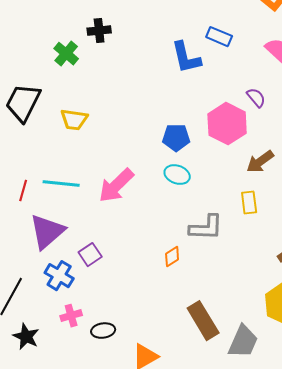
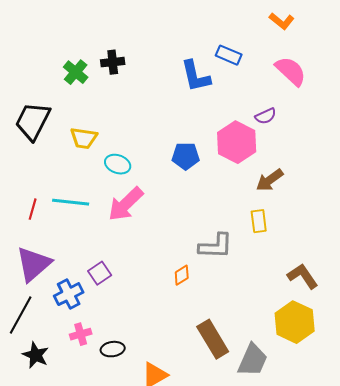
black cross: (99, 31) -> (113, 62), moved
purple semicircle: (256, 98) -> (266, 116), turned 105
cyan ellipse: (177, 175) -> (118, 164), moved
purple triangle: (47, 232) -> (34, 264), moved
blue cross: (59, 276) -> (69, 294), turned 32

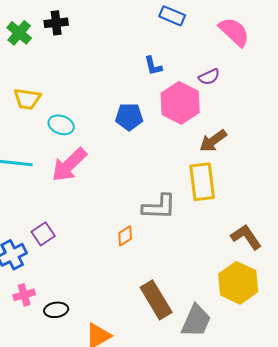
blue L-shape: (196, 76) -> (153, 66), moved, size x0.6
yellow rectangle: (259, 221) -> (202, 182), size x1.6

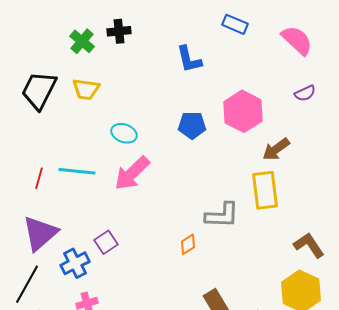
blue L-shape: (153, 66) -> (189, 59), moved, size x1.4
purple semicircle: (209, 77) -> (305, 93), moved
yellow trapezoid: (27, 99) -> (86, 89), moved

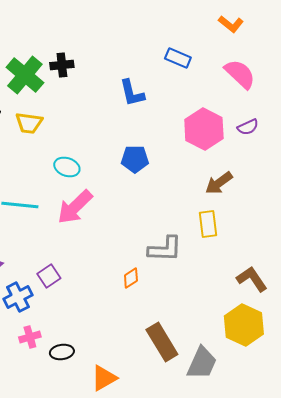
green cross: (82, 41) -> (25, 75), size x1.5
pink hexagon: (243, 111) -> (204, 129), moved
yellow rectangle: (265, 190) -> (208, 224), size x0.7

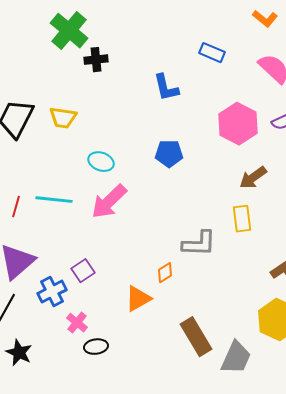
green cross: (25, 75) -> (69, 31), moved
pink cross: (30, 337) -> (77, 323), moved, turned -35
orange triangle: (104, 378) -> (138, 299), moved

